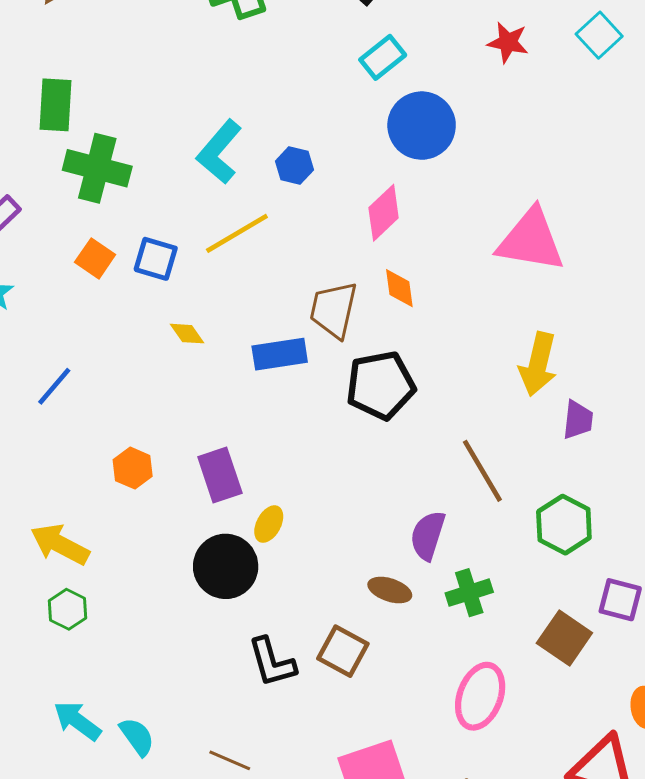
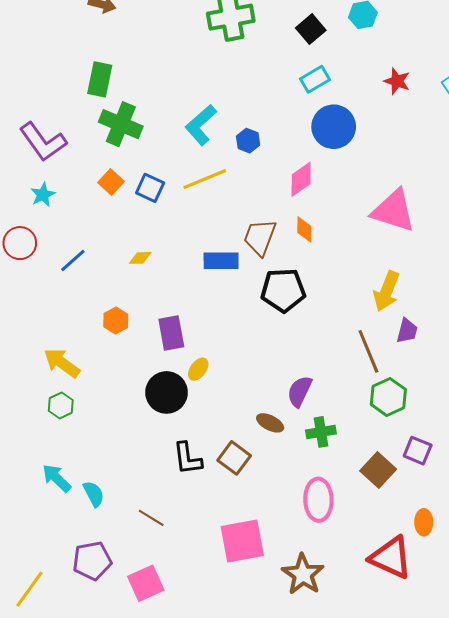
yellow diamond: (187, 334) -> (140, 258), moved, turned -65
brown line: (482, 471) -> (368, 351), moved
pink ellipse: (480, 696) -> (318, 500), turned -30

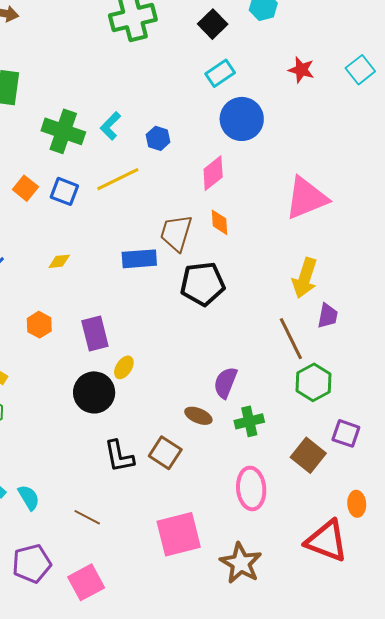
green cross: (121, 124) -> (63, 131), moved
cyan L-shape: (201, 125) -> (110, 126), size x0.7
pink triangle: (393, 211) -> (306, 198), turned -36

